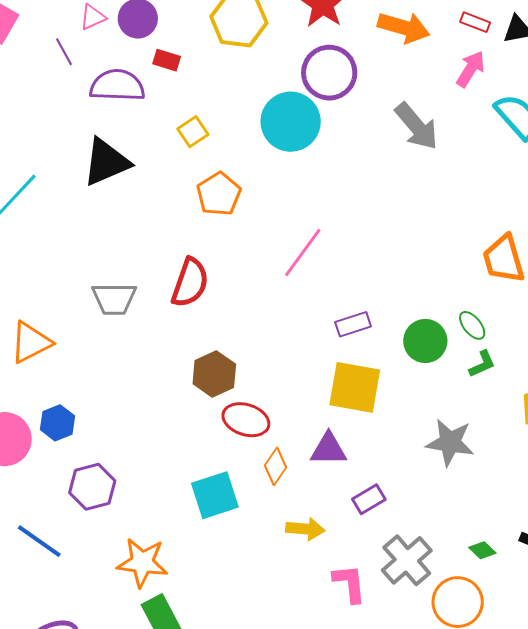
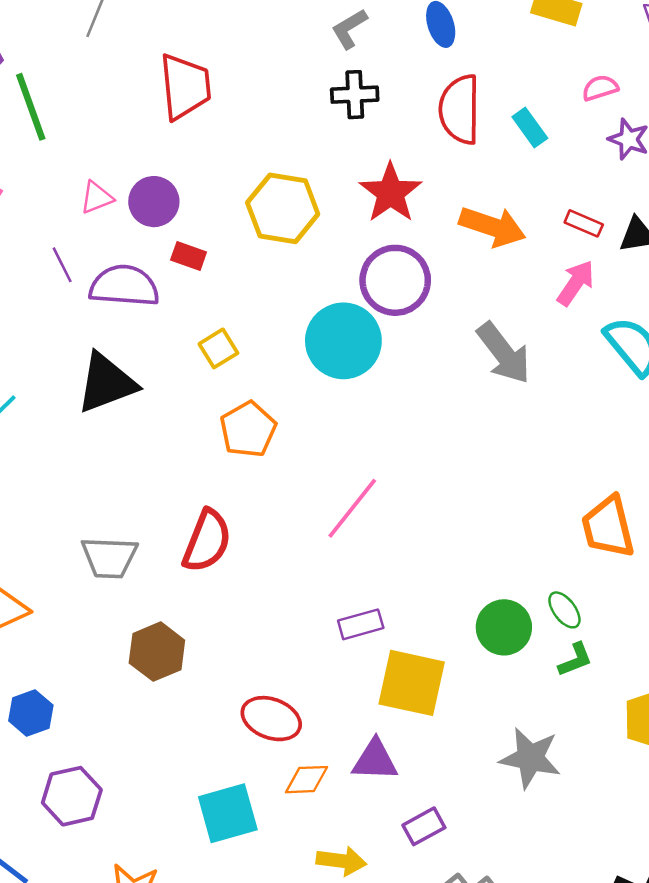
purple line: (64, 52) -> (62, 265), moved
purple rectangle: (353, 324) -> (361, 624), moved
brown hexagon: (214, 374) -> (157, 652), moved
orange diamond: (276, 466) -> (307, 780), turned 51

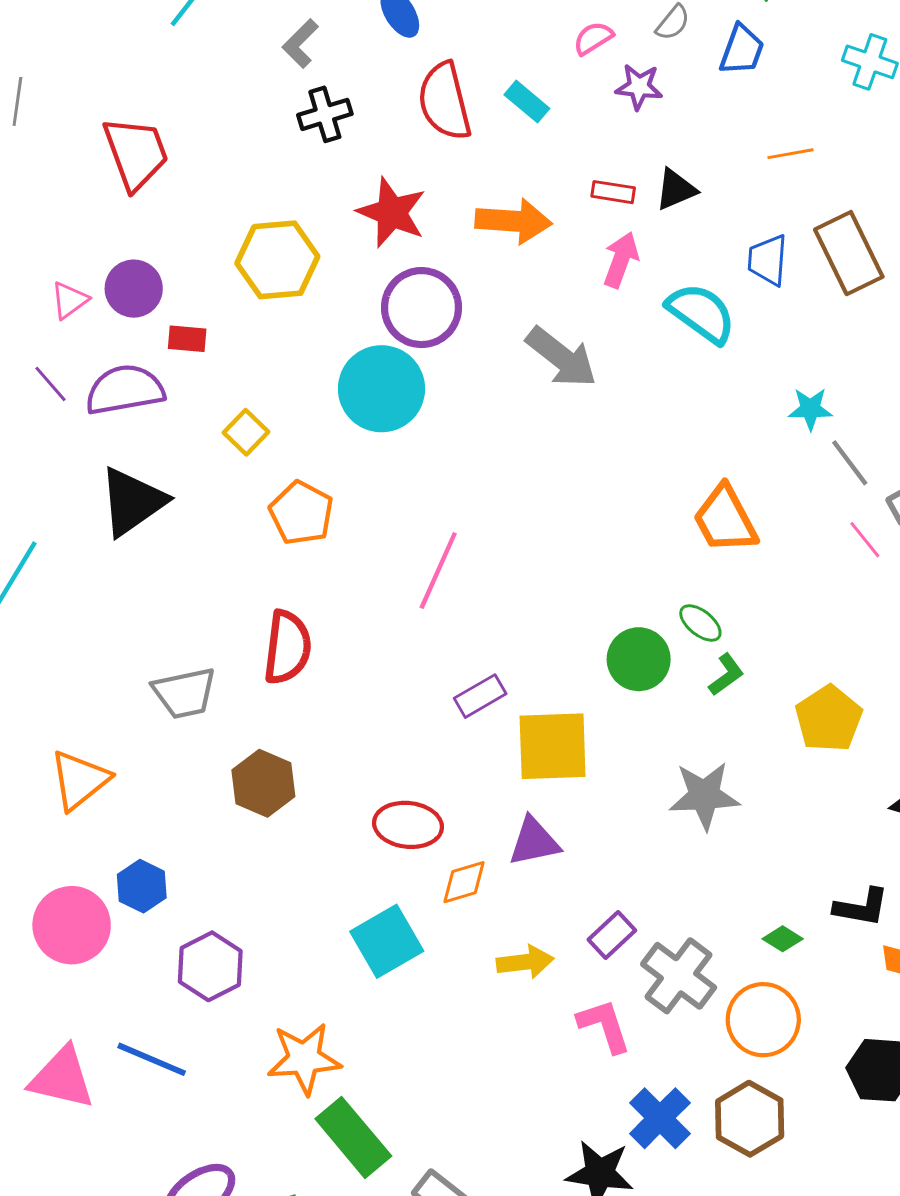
purple rectangle: (424, 826) -> (612, 935), moved

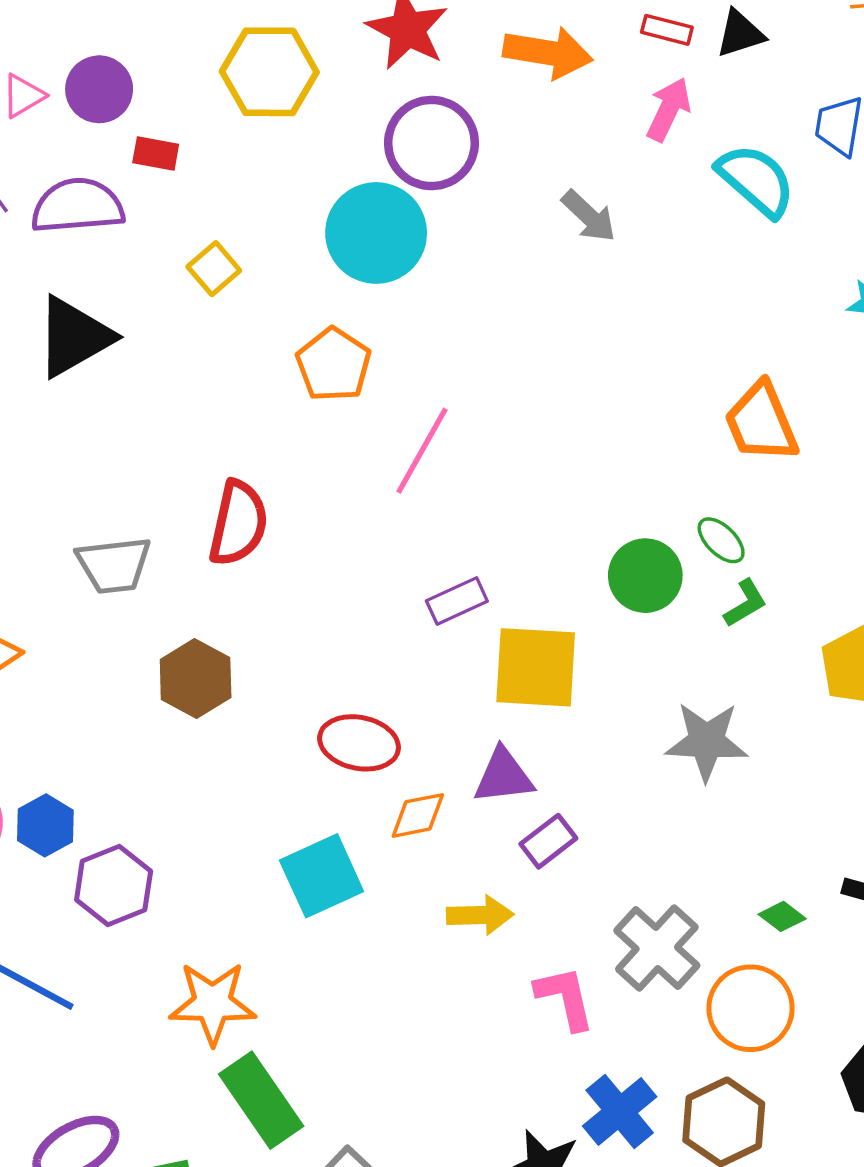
gray arrow: (561, 357) -> (589, 216), size x0.7
orange pentagon: (301, 513) -> (334, 365), moved
blue hexagon: (142, 886) -> (45, 825), moved
purple rectangle: (612, 935) -> (548, 841), moved

